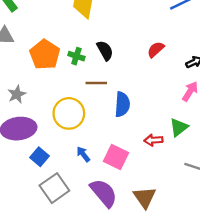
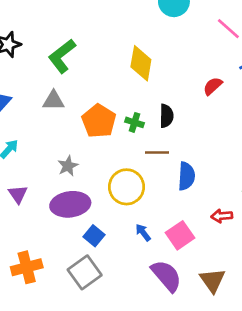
black semicircle: (105, 50) -> (166, 116), turned 30
red semicircle: (156, 50) -> (213, 86), moved
pink square: (116, 157) -> (180, 235), turned 30
gray square: (54, 188) -> (85, 272), moved

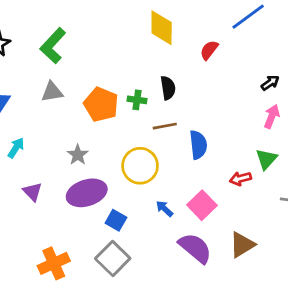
yellow diamond: (141, 63) -> (162, 28), moved
brown triangle: (212, 280) -> (242, 245), turned 44

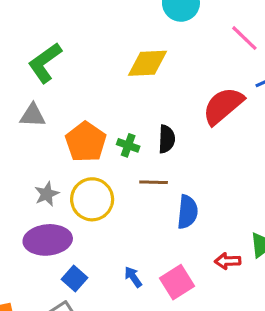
yellow diamond: (162, 28) -> (148, 63), moved, turned 75
red semicircle: (209, 50) -> (223, 106), size x1.8
yellow circle: (140, 166) -> (92, 199), moved

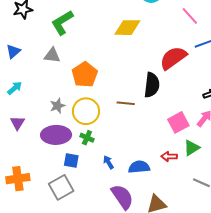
black semicircle: (167, 139) -> (152, 85), moved, size x1.4
green cross: (128, 145) -> (87, 138), moved
blue semicircle: (187, 212) -> (139, 167), moved, turned -105
blue square: (75, 278) -> (71, 161), turned -35
pink square: (177, 282) -> (178, 122), moved

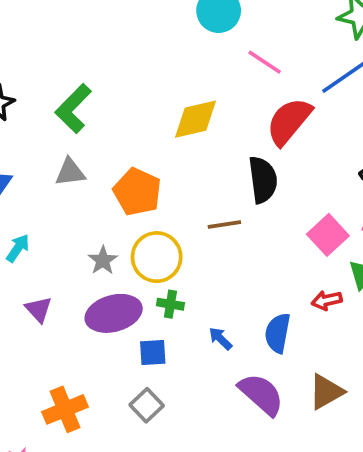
pink line: (190, 16) -> (265, 62), moved
yellow diamond: (127, 28) -> (196, 119), moved
blue semicircle: (139, 167) -> (278, 333), turned -60
gray square: (61, 187) -> (147, 405), size x0.7

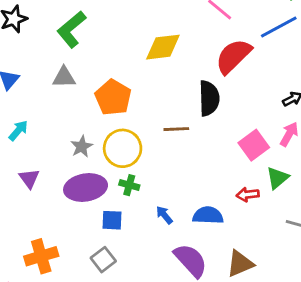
blue semicircle: (278, 333) -> (208, 215), turned 76

